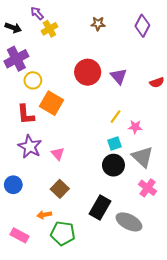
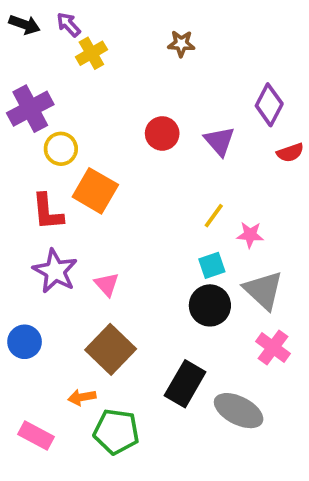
purple diamond: (142, 26) -> (269, 105), moved
black arrow: (13, 28) -> (25, 25), moved
red circle: (88, 72) -> (162, 133), size x0.7
brown square: (60, 189) -> (111, 349), size x1.4

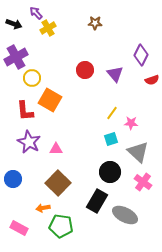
black arrow: (25, 25) -> (14, 24), moved
pink triangle: (107, 284) -> (56, 149), turned -48
black circle: (210, 305) -> (110, 172), moved

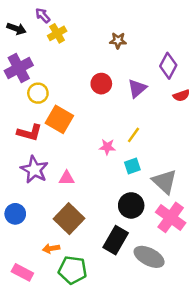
brown star: (95, 23) -> (118, 41), moved
purple triangle: (115, 74) -> (137, 88), turned 30
red L-shape: (25, 111) -> (30, 133), turned -70
pink star: (131, 123) -> (107, 147), moved
pink cross: (143, 182) -> (171, 217), size x1.4

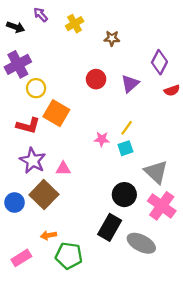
yellow cross: (57, 33) -> (75, 24), moved
cyan square: (132, 166) -> (125, 148), moved
brown square: (69, 219) -> (44, 195), moved
pink rectangle: (22, 272) -> (21, 258), turned -60

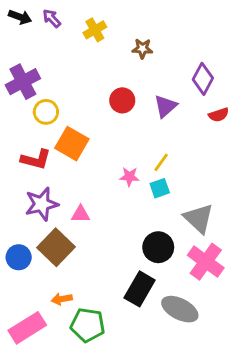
black arrow: (16, 27) -> (20, 17), moved
purple star: (33, 161) -> (42, 204), turned 30
pink rectangle: (21, 258) -> (27, 328), size x1.4

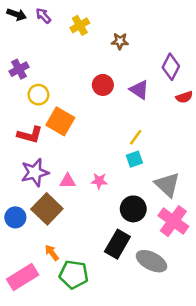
purple cross: (23, 82) -> (19, 69), size x0.7
purple triangle: (165, 106) -> (139, 90), turned -45
pink star: (129, 177) -> (99, 181), moved
orange arrow: (62, 299) -> (52, 253), turned 63

